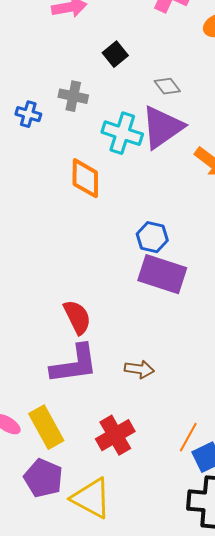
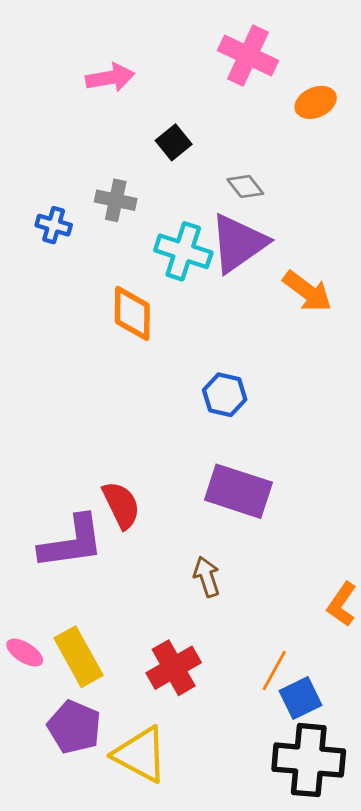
purple rectangle: (162, 274) -> (238, 491), moved
purple L-shape: (74, 364) -> (72, 542), moved
brown arrow: (139, 369) -> (207, 577), turned -116

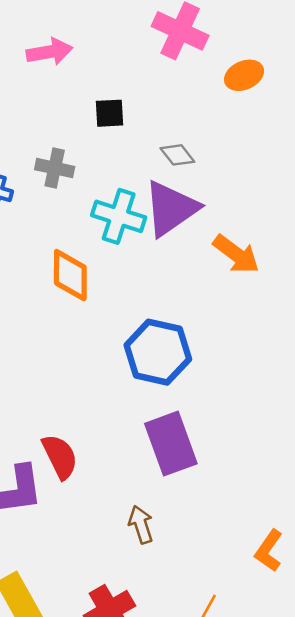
black square: (174, 142) -> (110, 113), turned 36
blue hexagon: (225, 395) -> (158, 352), size x1.6
purple rectangle: (238, 491) -> (171, 444), turned 52

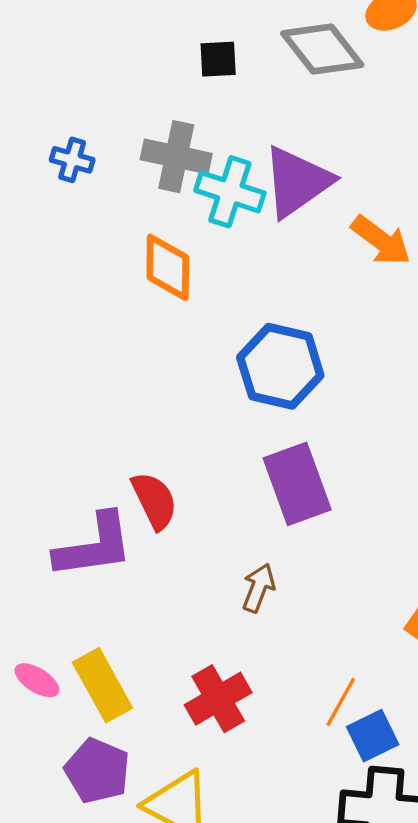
gray diamond: (177, 155) -> (322, 49), moved, size x1.8
gray cross: (55, 168) -> (176, 157), moved, size x1.4
brown arrow: (141, 525) -> (258, 588), turned 39

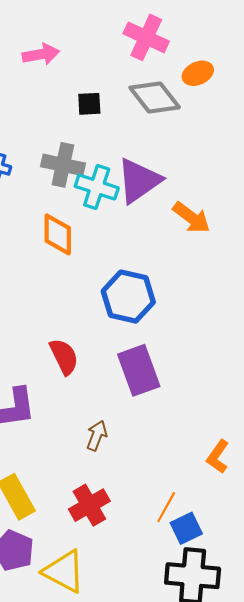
red semicircle: (154, 501) -> (64, 357), moved
brown arrow: (258, 588) -> (97, 436), moved

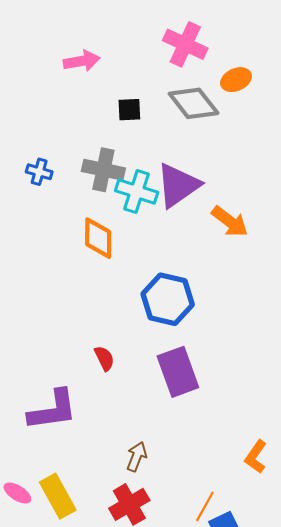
red semicircle: (64, 357) -> (104, 358), size x0.7
brown arrow: (97, 436) -> (137, 457), moved

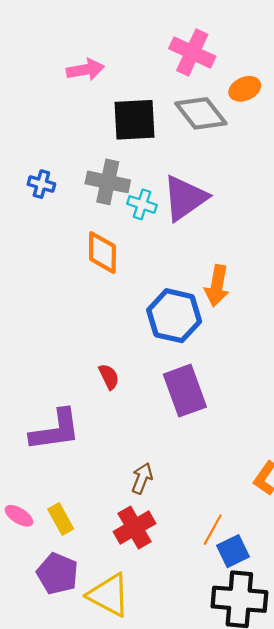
black square: (129, 110) -> (135, 120), size x1.8
cyan cross: (137, 191) -> (142, 204), size x0.7
orange arrow: (230, 222) -> (217, 286), moved, turned 63
yellow rectangle: (58, 496) -> (61, 519), size x0.7

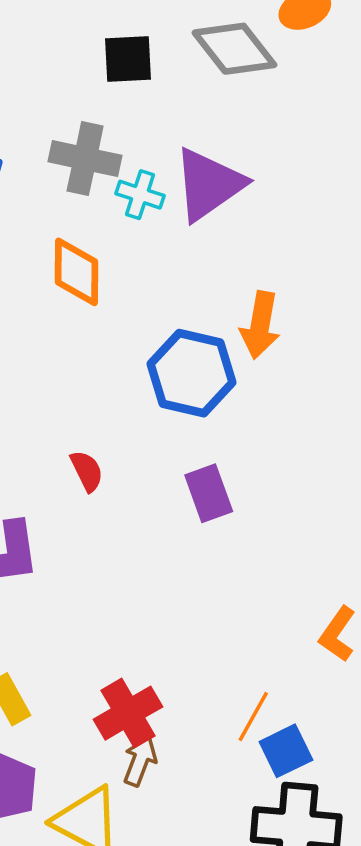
black square: (135, 120) -> (128, 59), size x0.7
purple rectangle: (185, 391) -> (209, 493), size x0.7
brown arrow: (142, 478) -> (140, 761), moved

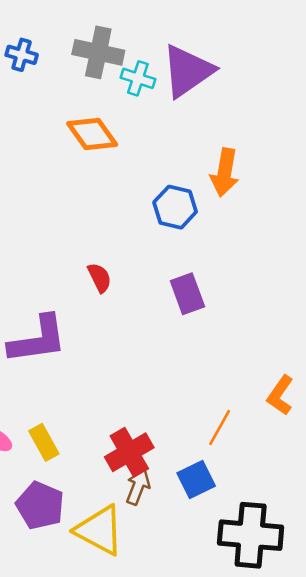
orange diamond: (76, 272) -> (92, 134), turned -36
blue hexagon: (192, 373) -> (175, 207), size x0.7
orange line: (253, 716) -> (220, 427), moved
blue square: (286, 751) -> (196, 479), moved

